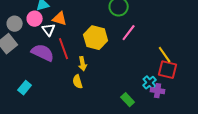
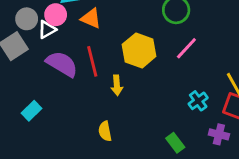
white triangle: (49, 30) -> (47, 30), moved, turned 32
yellow semicircle: (78, 82) -> (105, 131), moved
cyan cross: (150, 83) -> (198, 101), moved

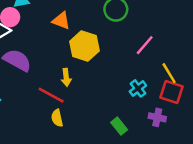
orange triangle: (91, 18) -> (61, 21), moved
pink line: (186, 48) -> (145, 45), moved
red line: (92, 61) -> (51, 95), moved, turned -45

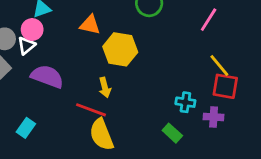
pink line: (145, 45) -> (209, 20), moved
cyan cross: (138, 88) -> (185, 102), moved, turned -35
yellow semicircle: (57, 118) -> (102, 135), size x1.6

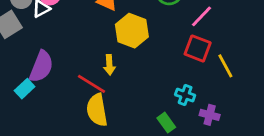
pink line: (209, 20) -> (202, 16), moved
purple semicircle: (47, 76) -> (41, 67), moved, turned 80
red square: (225, 86) -> (198, 48), moved

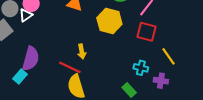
yellow hexagon: (132, 31) -> (109, 21), moved
yellow line: (225, 66) -> (168, 56), moved

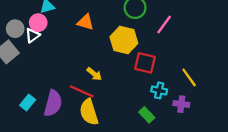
red square: (146, 32) -> (145, 63), moved
yellow arrow: (82, 52) -> (94, 74), turned -40
purple semicircle: (31, 59) -> (53, 103), moved

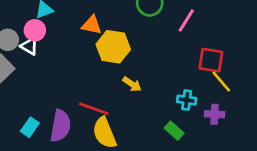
white triangle: (33, 35) -> (29, 46), turned -49
yellow hexagon: (124, 40) -> (113, 47), moved
red square: (145, 63) -> (211, 60), moved
yellow arrow: (94, 74) -> (132, 84), moved

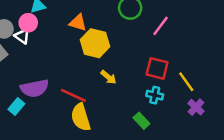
red square: (211, 60) -> (157, 68), moved
purple cross: (215, 114) -> (196, 107), moved, turned 35
purple semicircle: (60, 126) -> (35, 88), moved, turned 64

